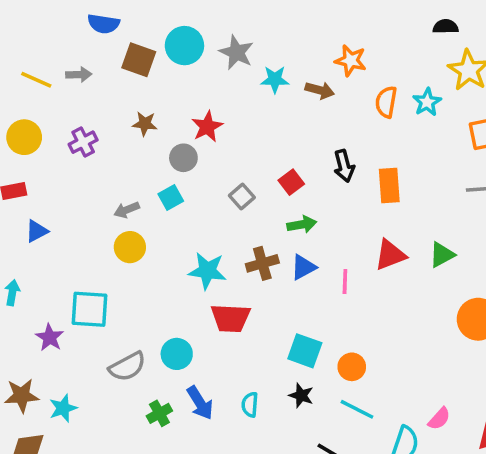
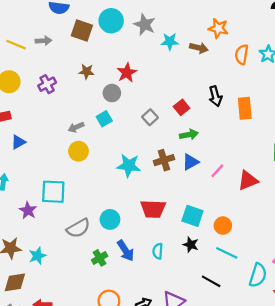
red triangle: (390, 255) -> (248, 181), moved
pink line: (345, 282) -> (217, 171), turned 42
red trapezoid: (231, 318) -> (153, 209), moved

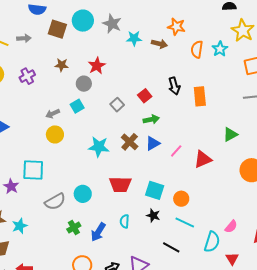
brown cross: (164, 160) -> (130, 142), turned -30
blue arrow: (126, 251) -> (98, 232), moved, turned 66

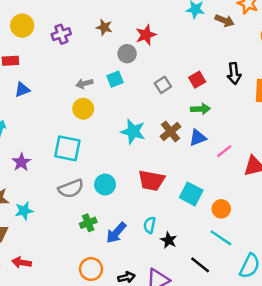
cyan square: (33, 170) -> (67, 148), moved
black star: (153, 215) -> (169, 240), moved

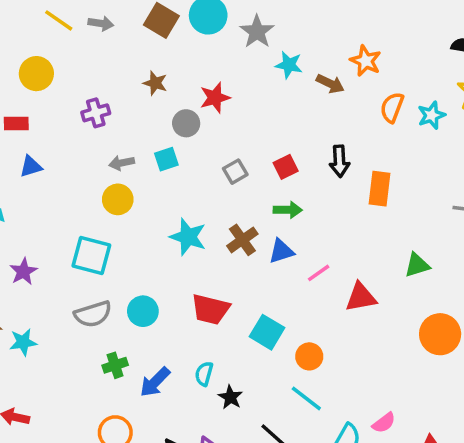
purple cross: (61, 34) -> (96, 113), moved

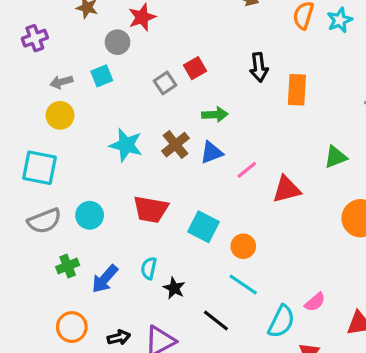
red square: (286, 167) -> (195, 68), moved

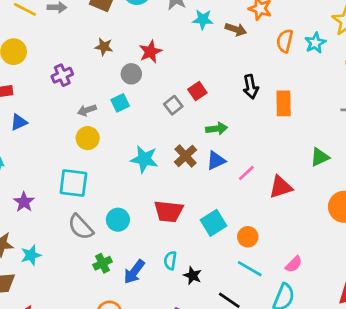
gray semicircle: (44, 221) -> (81, 227), turned 72
cyan square: (203, 227) -> (213, 223), turned 35
pink semicircle: (315, 302) -> (294, 264), moved

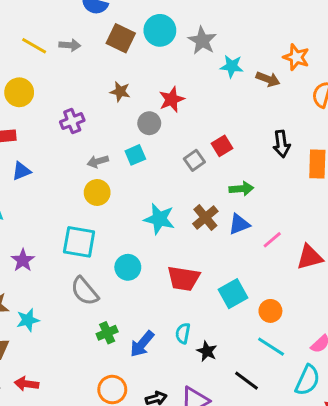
cyan circle: (118, 220) -> (128, 267), moved

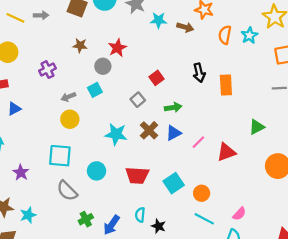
gray square: (194, 160) -> (138, 100), moved

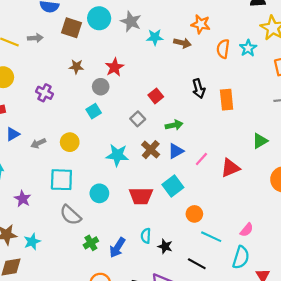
purple cross: (47, 70) -> (45, 93), turned -35
gray arrow: (68, 97) -> (38, 143), moved
cyan square: (174, 183) -> (173, 186), moved
orange circle: (202, 193) -> (194, 214), moved

